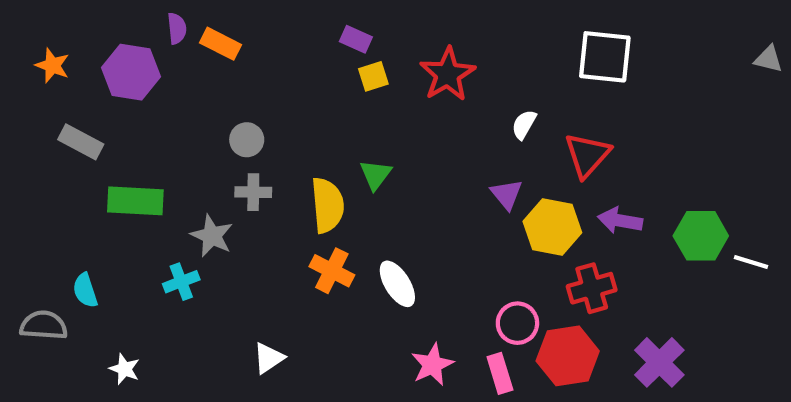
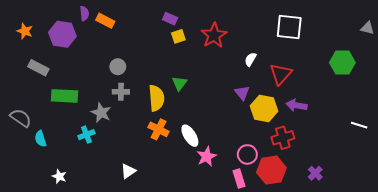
green hexagon: (701, 236) -> (342, 63), moved
gray semicircle: (44, 325) -> (21, 118), moved, turned 30
purple cross: (659, 362) -> (315, 173), size x0.6
pink star: (432, 365) -> (207, 157), moved

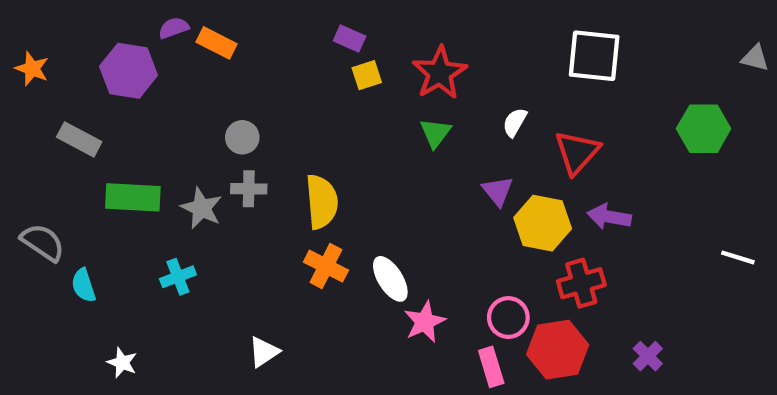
purple semicircle: (84, 13) -> (174, 28), turned -104
orange star: (25, 31) -> (32, 69), moved
green triangle: (179, 83) -> (435, 133), moved
gray star: (101, 113) -> (202, 208), moved

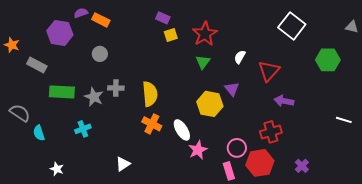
white square: (594, 56) -> (292, 26), moved, turned 32
orange star: (32, 69) -> (12, 45), moved
gray circle: (242, 137) -> (100, 54), moved
yellow hexagon: (543, 223) -> (210, 104), moved

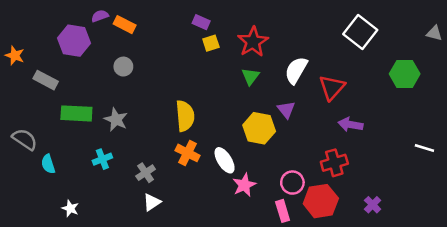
white semicircle: (240, 57) -> (296, 70), size x1.6
gray cross: (116, 88) -> (146, 173), moved, turned -35

